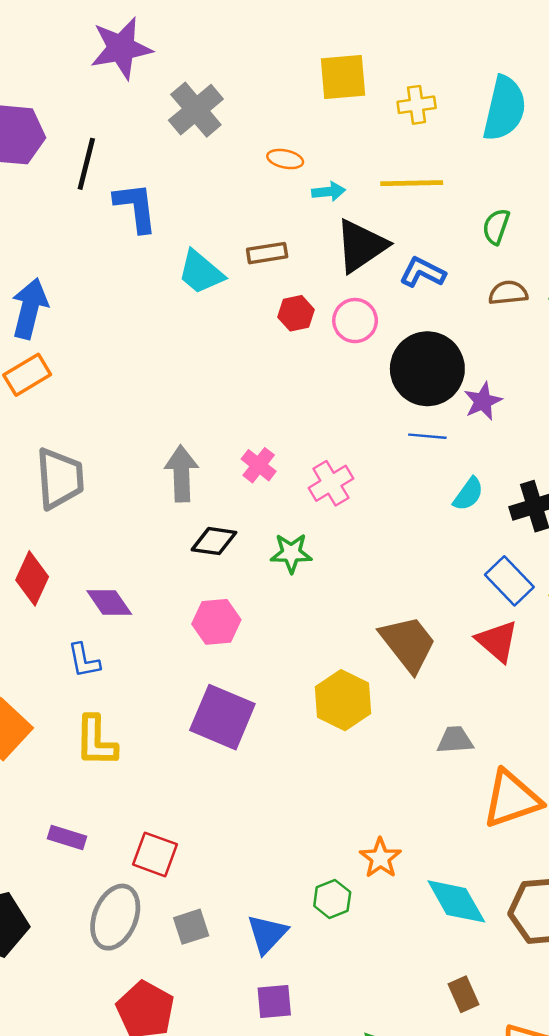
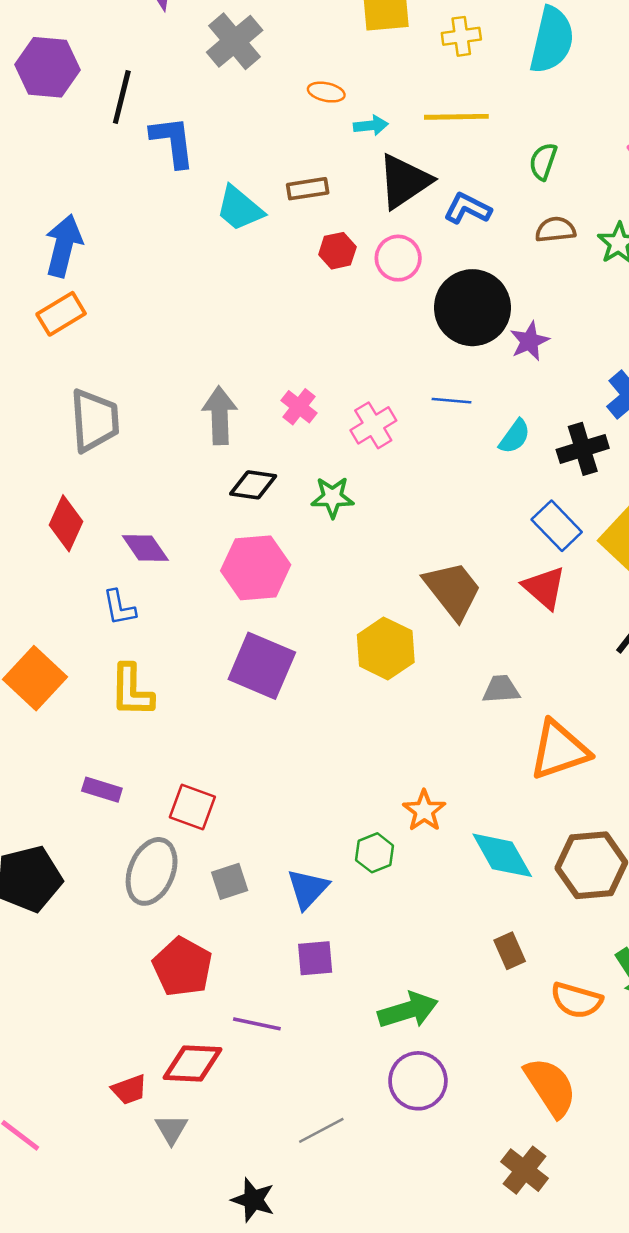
blue line: (427, 436) -> (451, 401), moved
pink hexagon: (216, 622) -> (256, 568), size x1.4

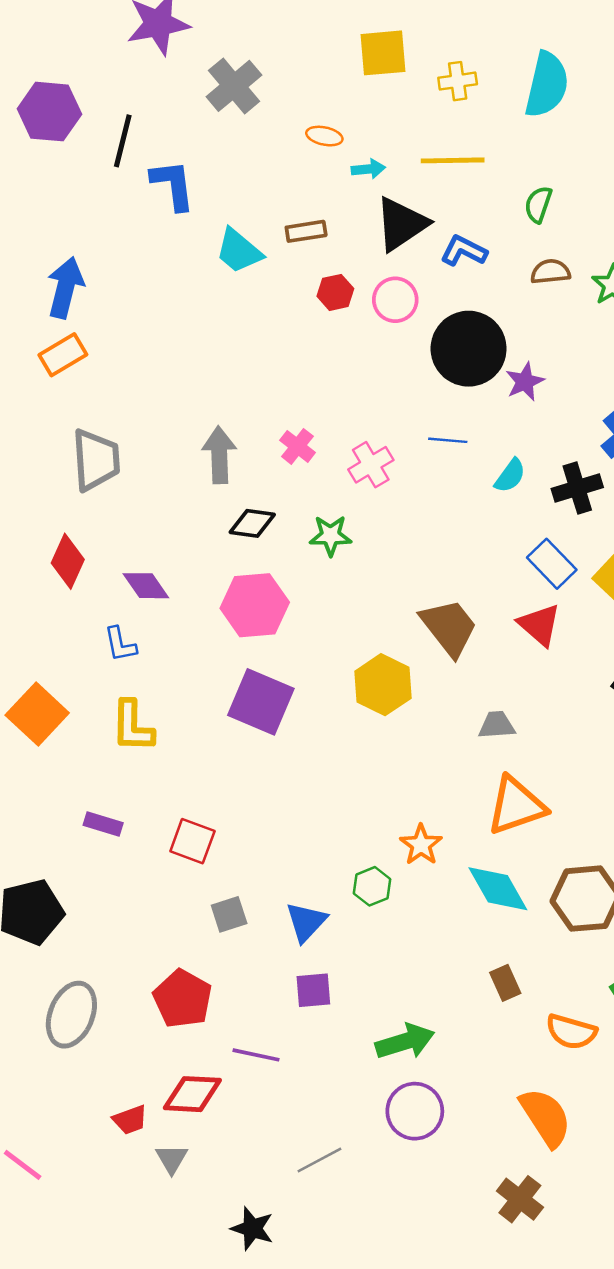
orange triangle: (559, 750) -> (516, 806), moved
gray ellipse: (152, 871) -> (71, 1015), moved

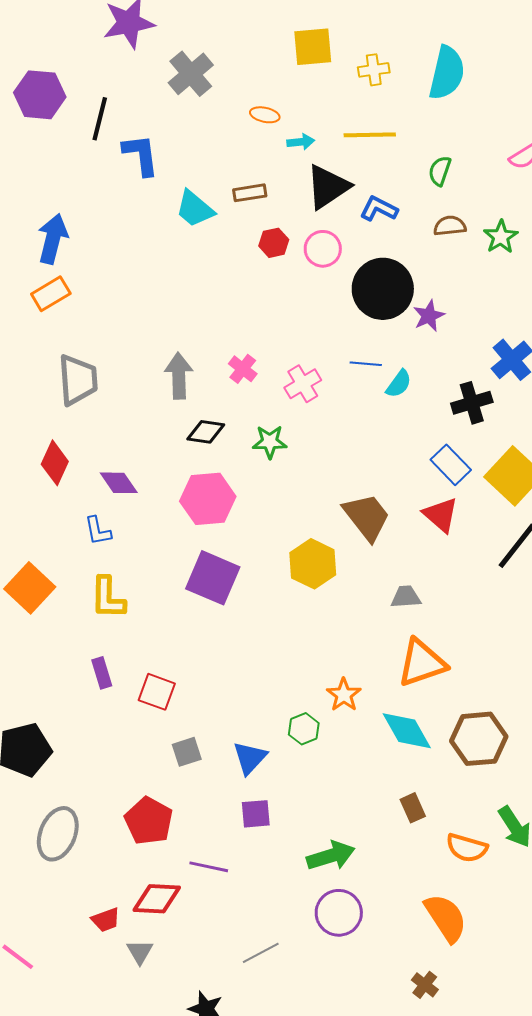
cyan semicircle: (510, 476) -> (399, 384), moved
purple rectangle: (103, 824) -> (102, 673), moved, turned 56
brown cross: (520, 1199) -> (425, 985), size x0.7

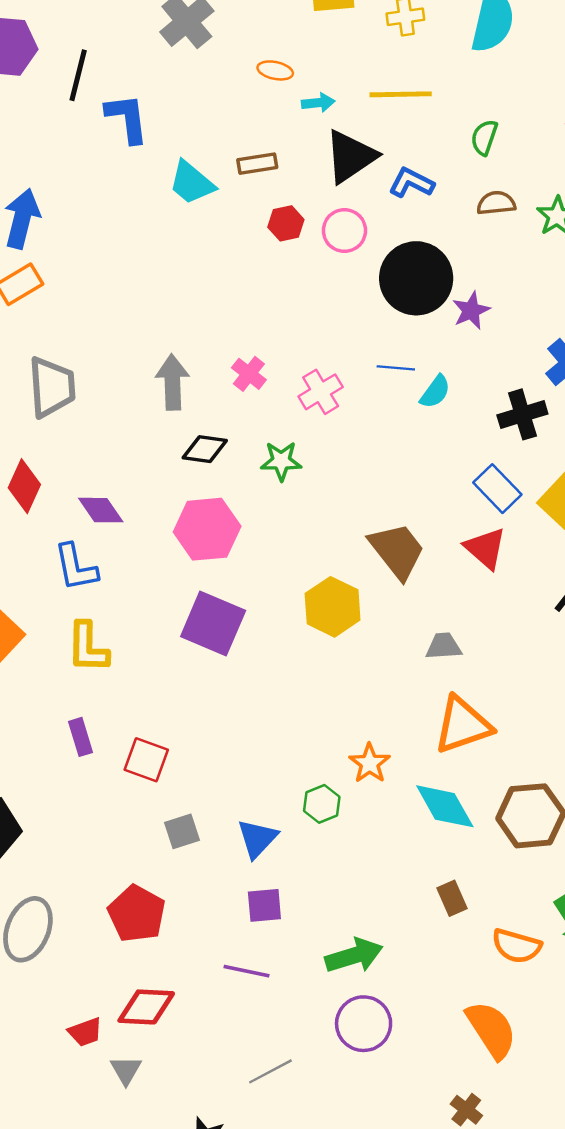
blue L-shape: (98, 531) -> (76, 567), size x1.4
purple line: (209, 867) -> (247, 971), moved

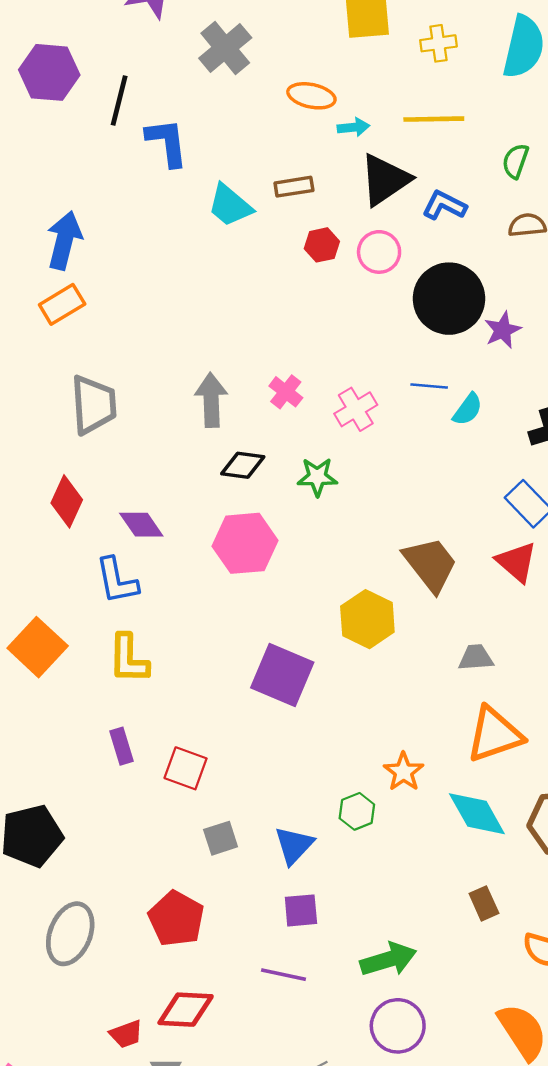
orange ellipse: (275, 70) -> (311, 96), size x1.4
purple square: (213, 624) -> (282, 675), moved

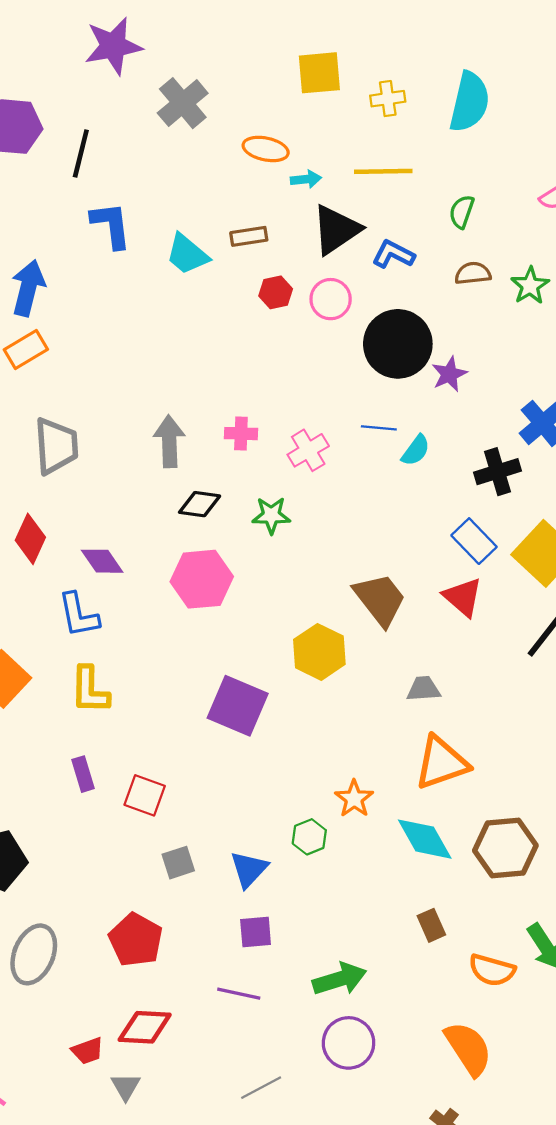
blue L-shape: (167, 142) -> (111, 225), moved
pink cross: (286, 392) -> (241, 434), turned -36

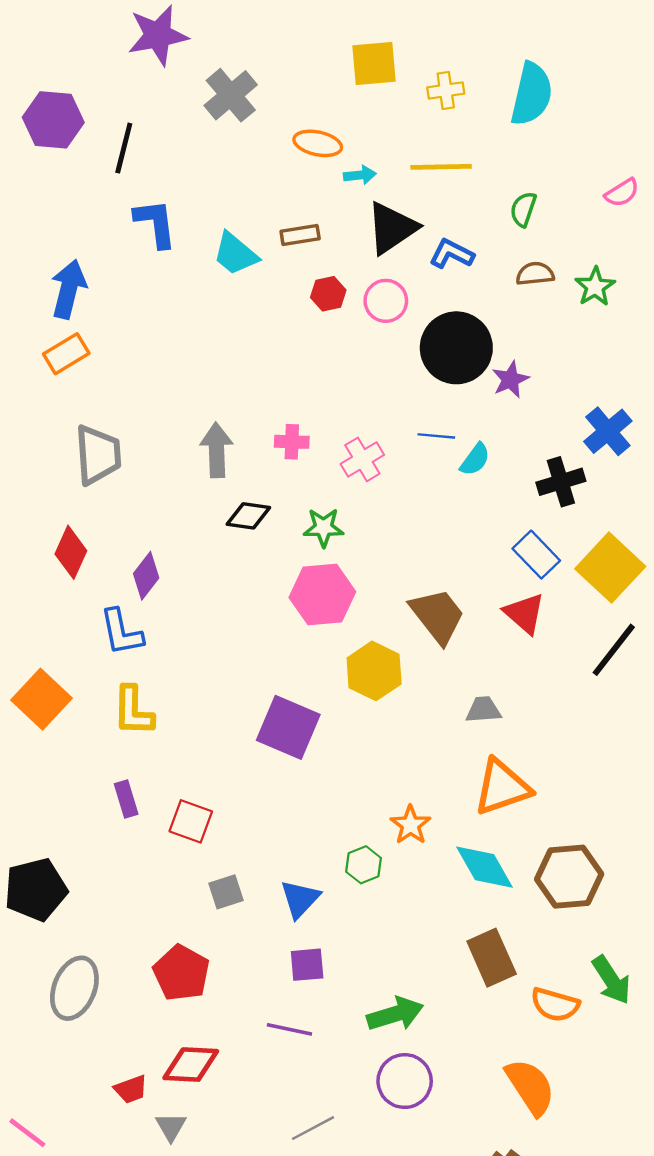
purple diamond: (102, 561) -> (146, 576), turned 72
pink hexagon: (202, 579) -> (322, 595), moved
brown rectangle: (431, 925) -> (492, 958), size x1.6

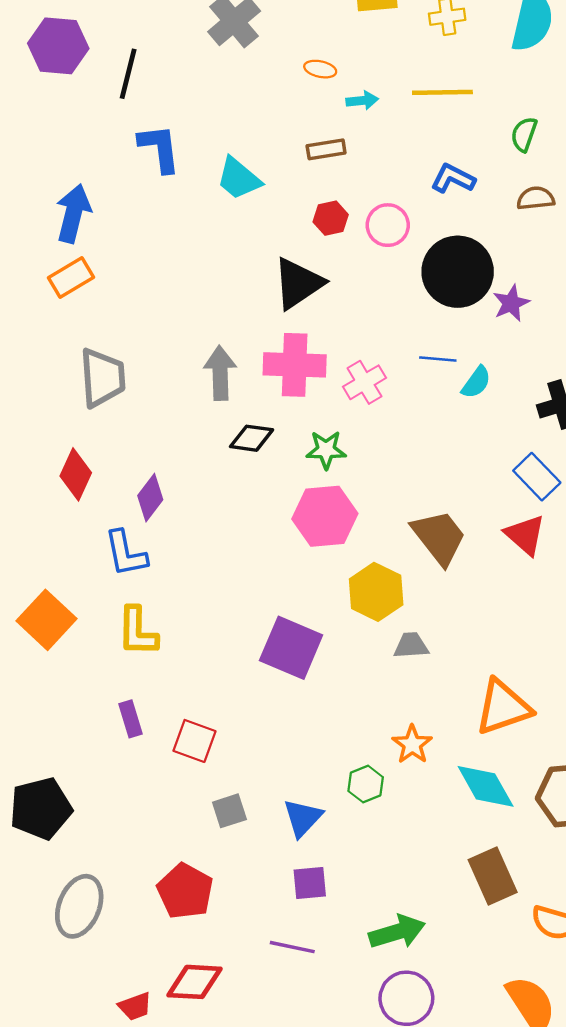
orange ellipse: (318, 143) -> (320, 69), size x0.7
black triangle: (392, 228) -> (298, 283), moved
brown rectangle: (300, 235) -> (326, 149), moved
pink cross: (292, 442) -> (295, 365), size x1.8
gray trapezoid: (483, 710) -> (411, 645), moved

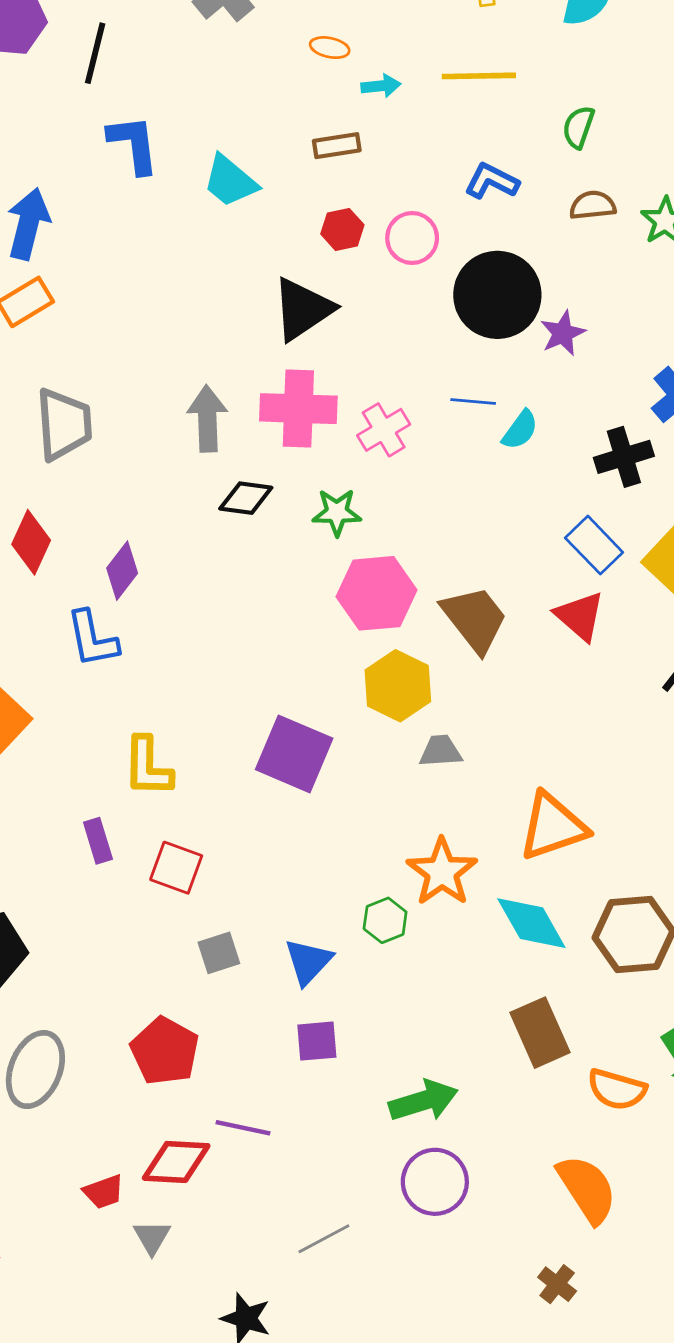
pink hexagon: (325, 516) -> (377, 593), moved
yellow L-shape: (137, 631) -> (148, 767), moved
orange star: (412, 744) -> (442, 872), size x1.4
purple line: (292, 947) -> (243, 1128), moved

